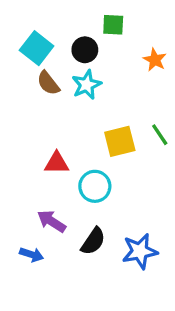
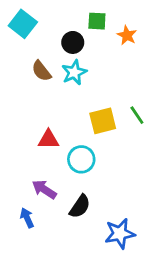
cyan square: (37, 48) -> (23, 24), moved
orange star: (155, 60) -> (127, 35), moved
blue star: (140, 251) -> (120, 234), moved
blue arrow: (32, 255) -> (27, 218), turned -132

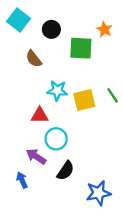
green square: (97, 21) -> (81, 48), moved, size x1.5
black circle: (73, 42) -> (51, 29), moved
cyan star: (74, 72) -> (57, 91), moved, turned 30
cyan circle: (81, 159) -> (56, 139), moved

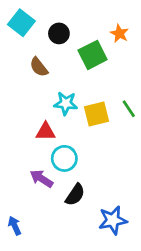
green square: (81, 48) -> (93, 55), turned -30
blue arrow: (22, 180) -> (15, 226), moved

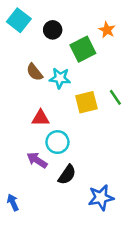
brown semicircle: (39, 67) -> (35, 72), moved
cyan star: (66, 103) -> (60, 78), moved

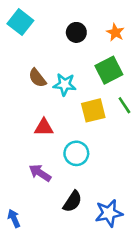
black circle: (53, 30) -> (76, 32), moved
green square: (83, 49) -> (109, 70), moved
cyan circle: (57, 142) -> (76, 153), moved
black semicircle: (67, 175) -> (72, 201), moved

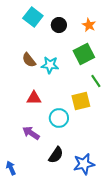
cyan square: (20, 22) -> (33, 17), moved
yellow square: (93, 110) -> (81, 101), moved

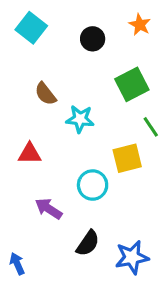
cyan square: (33, 17) -> (31, 28), moved
orange star: (89, 25) -> (140, 25), moved
cyan star: (50, 65) -> (80, 119), moved
red triangle: (34, 98) -> (30, 154), moved

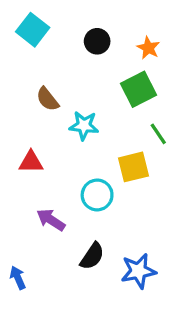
orange star: (140, 25) -> (148, 48), moved

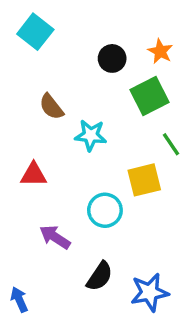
black circle: (97, 41) -> (112, 58), moved

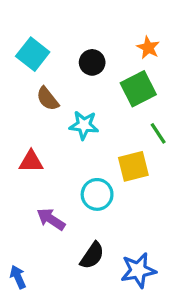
cyan square: (35, 32) -> (33, 54), moved
black circle: (112, 58) -> (92, 62), moved

